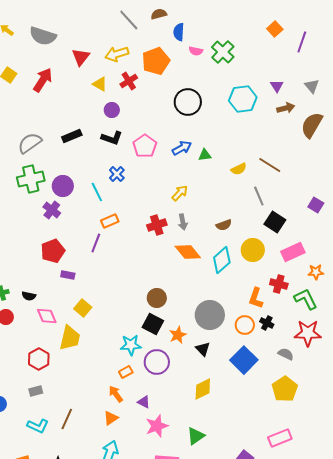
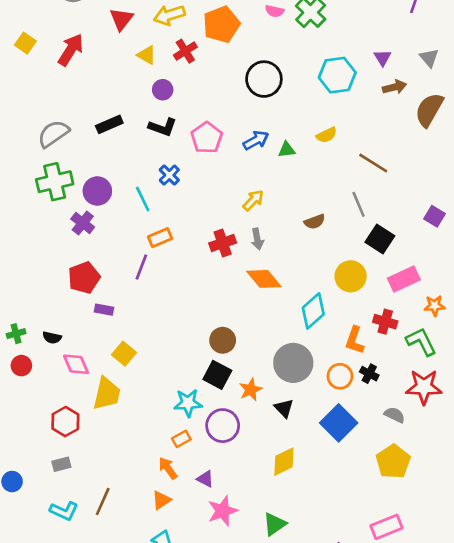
yellow semicircle: (239, 169) -> (327, 135), moved
brown semicircle: (224, 225) -> (315, 222), moved
cyan diamond: (222, 260) -> (313, 311), moved

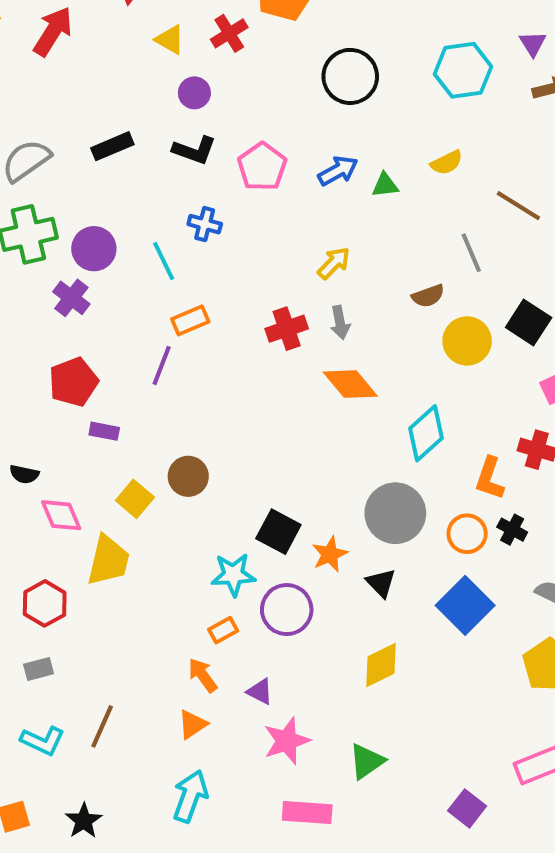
blue cross: (169, 175) -> (205, 224), turned -30
gray line: (359, 204) -> (471, 253), moved
yellow circle: (351, 276) -> (467, 341), moved
brown circle: (223, 340) -> (188, 476), moved

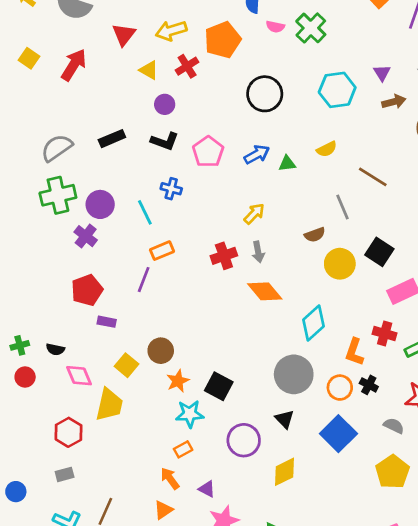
orange star: (330, 554) -> (178, 381), moved
purple circle: (287, 610) -> (244, 440), moved

